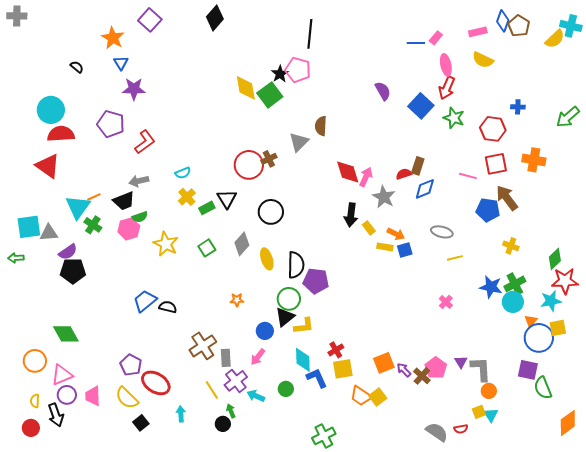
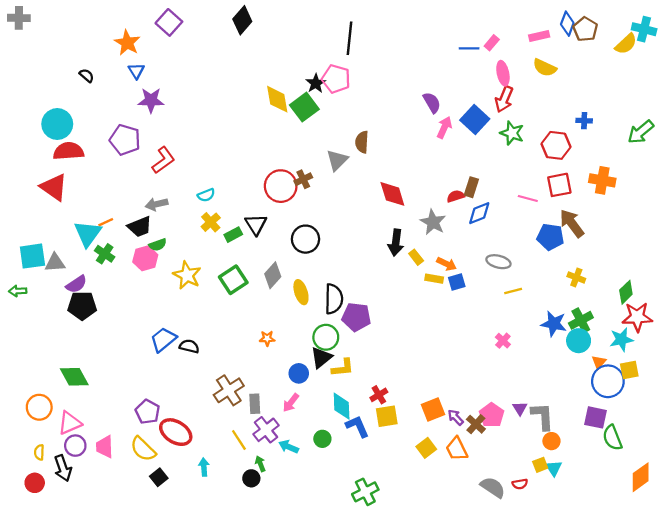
pink arrow: (366, 177) -> (444, 127), moved
green square: (207, 248) -> (233, 280), size x1.4
orange trapezoid: (361, 396) -> (457, 449), moved, turned 30

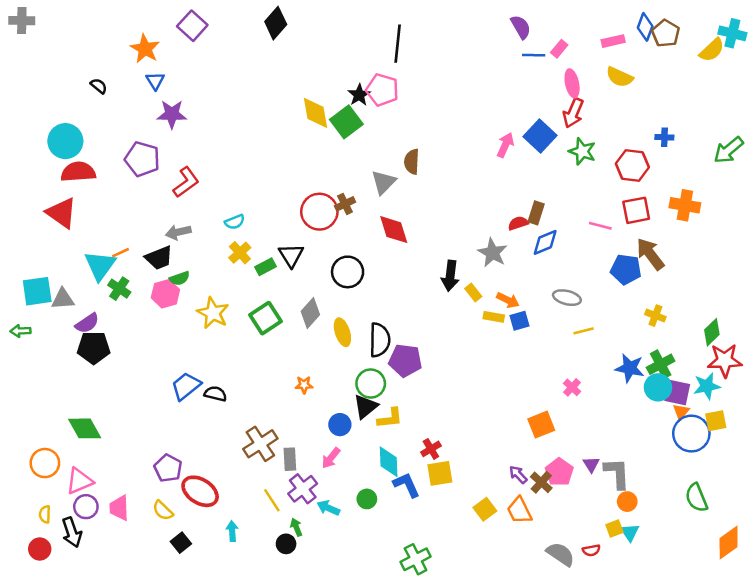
purple semicircle: (432, 103) -> (521, 27), moved
red diamond: (392, 194) -> (394, 230), moved
orange square: (433, 409) -> (541, 425), moved
purple square: (595, 417) -> (677, 393), moved
yellow semicircle: (143, 449) -> (163, 511), size x0.7

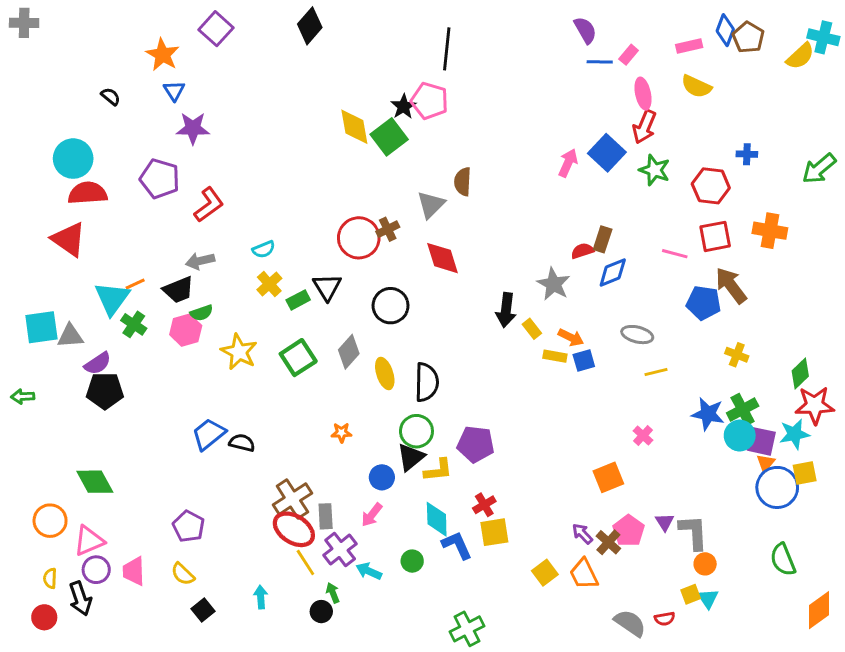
green arrow: (20, 331) -> (23, 397), moved
purple pentagon: (405, 360) -> (476, 444), moved
red ellipse: (200, 491) -> (294, 529), moved

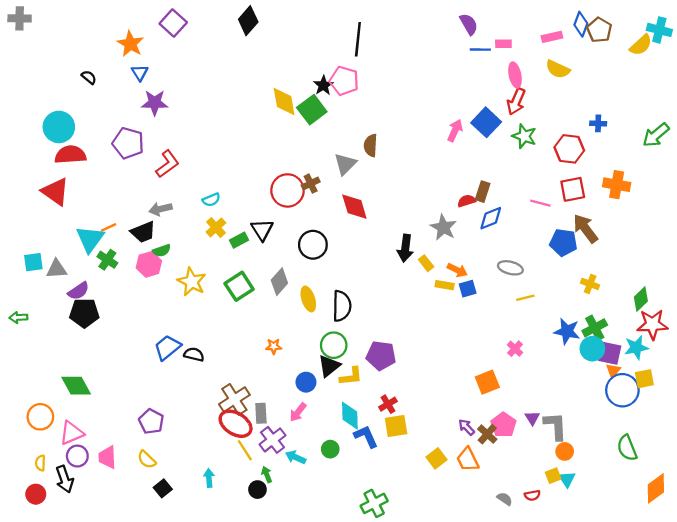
pink rectangle: (629, 55) -> (503, 44), turned 49
cyan square: (41, 327) -> (33, 262), size x0.7
gray semicircle: (630, 623) -> (505, 499), size x0.6

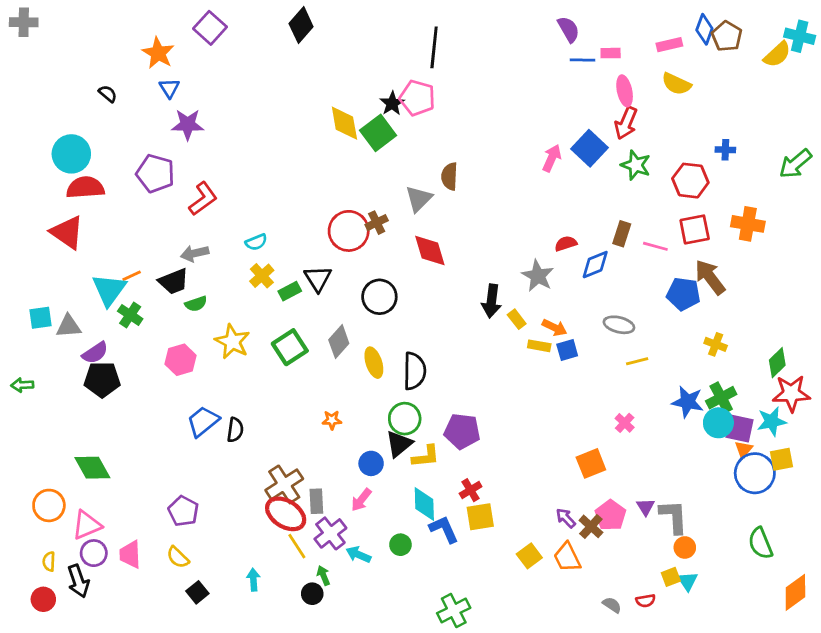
brown rectangle: (483, 192) -> (622, 234), moved
pink hexagon: (149, 264) -> (181, 360), moved
black semicircle: (194, 354) -> (235, 430), turned 84

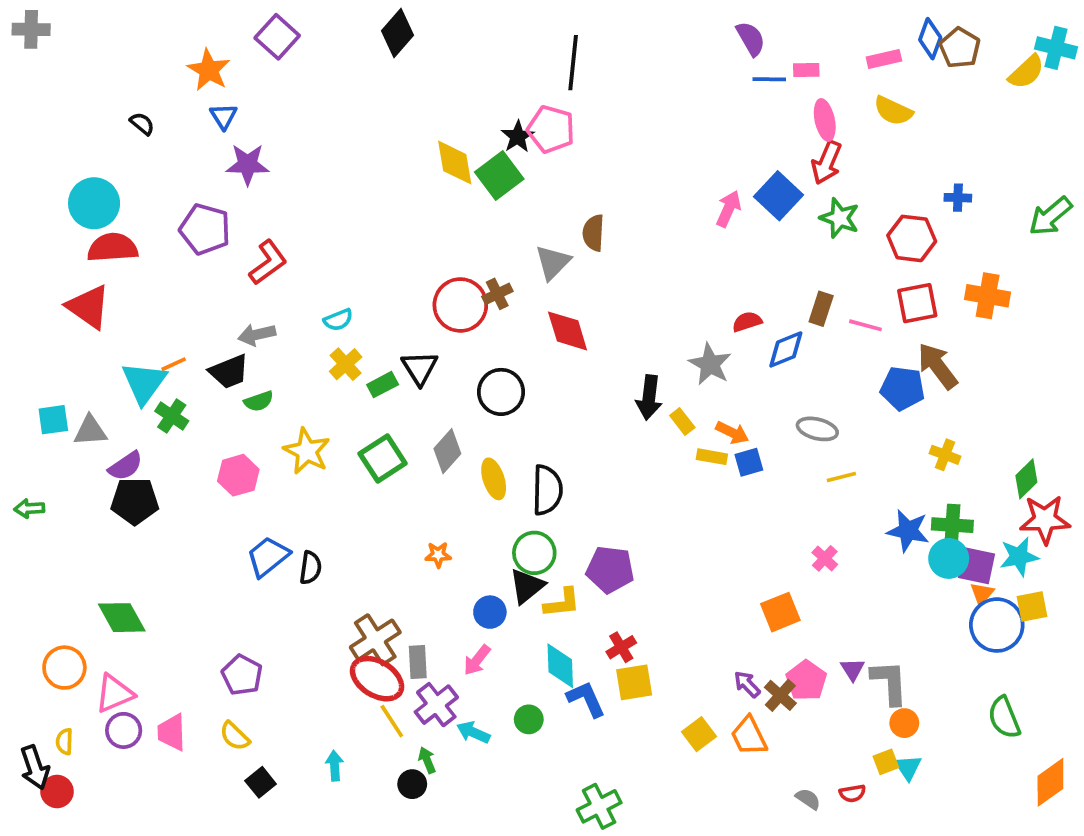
green cross: (721, 398) -> (952, 525), turned 32
black arrow: (78, 581) -> (35, 767), moved

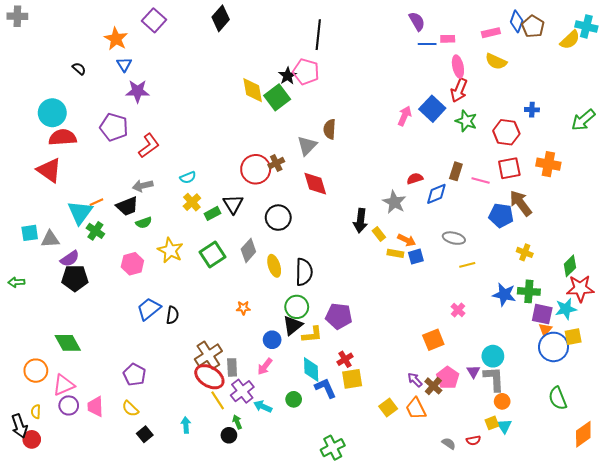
cyan circle: (949, 558) -> (493, 356), moved

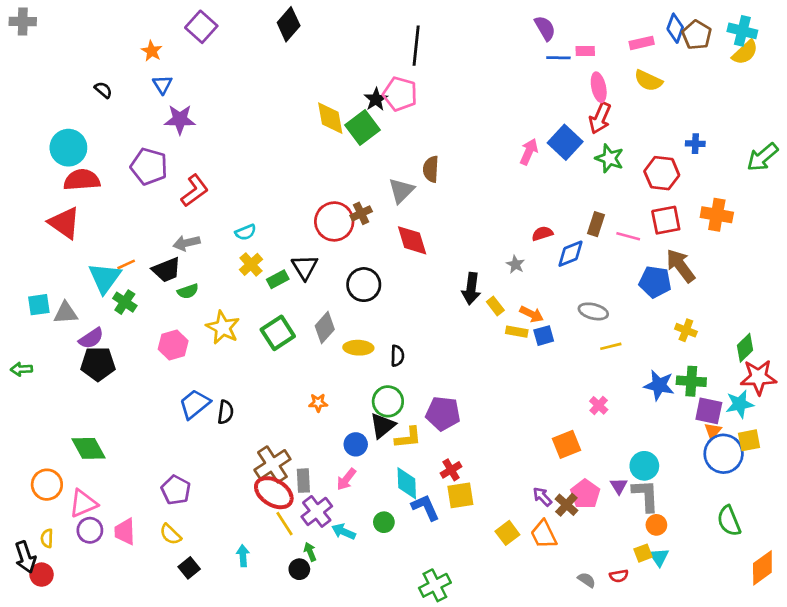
cyan cross: (586, 26) -> (742, 31), moved
orange star: (116, 39) -> (152, 51), size x0.7
gray star: (394, 202) -> (515, 264), size x0.6
yellow ellipse: (274, 266) -> (358, 348), turned -70
black semicircle: (304, 272) -> (397, 356), size x0.6

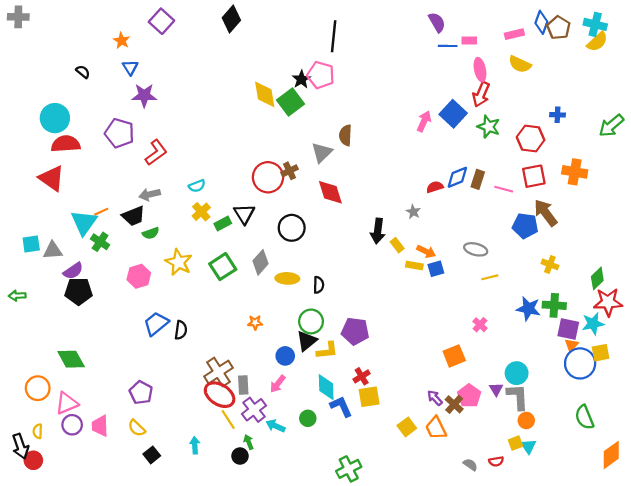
blue diamond: (570, 254) -> (457, 177), moved

